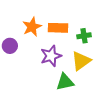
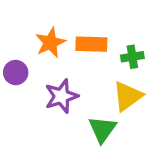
purple star: (51, 56) -> (61, 96), moved
green triangle: (65, 82) -> (102, 129), turned -42

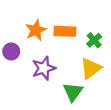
green cross: (132, 57) -> (94, 40), turned -32

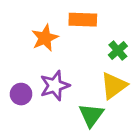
orange rectangle: (65, 31) -> (83, 20), moved
purple circle: (11, 51) -> (21, 94), moved

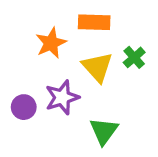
yellow triangle: (114, 86) -> (97, 67), moved, turned -36

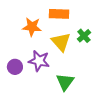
orange star: (51, 43) -> (32, 27), turned 30
purple star: (62, 97) -> (39, 61), turned 30

